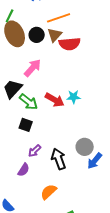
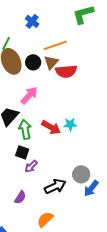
green arrow: (29, 102) -> (25, 129), turned -138
purple arrow: (35, 151) -> (31, 166), moved
black arrow: (59, 159) -> (55, 186), turned 85

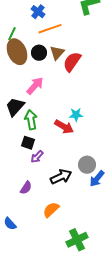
orange line: (55, 45) -> (50, 29), moved
red semicircle: (66, 71) -> (72, 62), turned 130
red arrow: (51, 127) -> (64, 127), moved

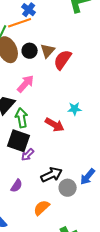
orange line: (50, 29) -> (20, 23), moved
cyan star: (76, 115) -> (75, 109), moved
black square: (28, 143) -> (19, 141), size x1.6
gray circle: (87, 165) -> (68, 188), moved

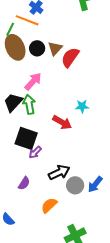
orange line: (20, 23) -> (27, 20), turned 40
green arrow: (22, 118) -> (29, 104), moved
blue arrow: (88, 177) -> (95, 184), moved

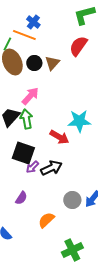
red semicircle: (70, 57) -> (78, 46), moved
cyan star: (82, 106) -> (79, 121), size x1.6
black arrow: (59, 172) -> (51, 168), moved

